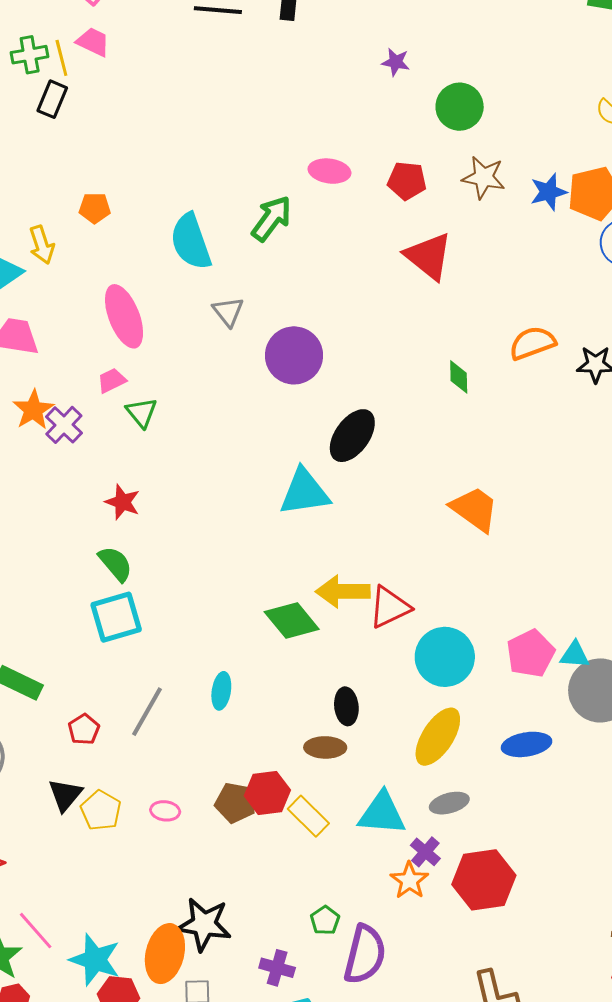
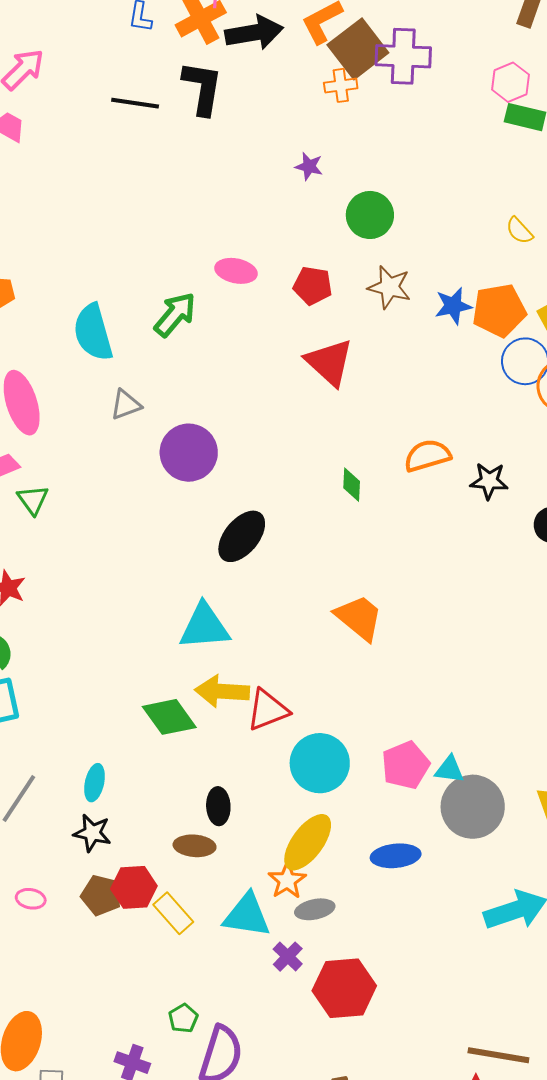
gray triangle: (228, 312) -> (126, 405), turned 44
cyan triangle: (304, 492) -> (204, 627), moved
orange star: (409, 880) -> (287, 880), moved
black star: (204, 924) -> (92, 833), moved, size x0.7

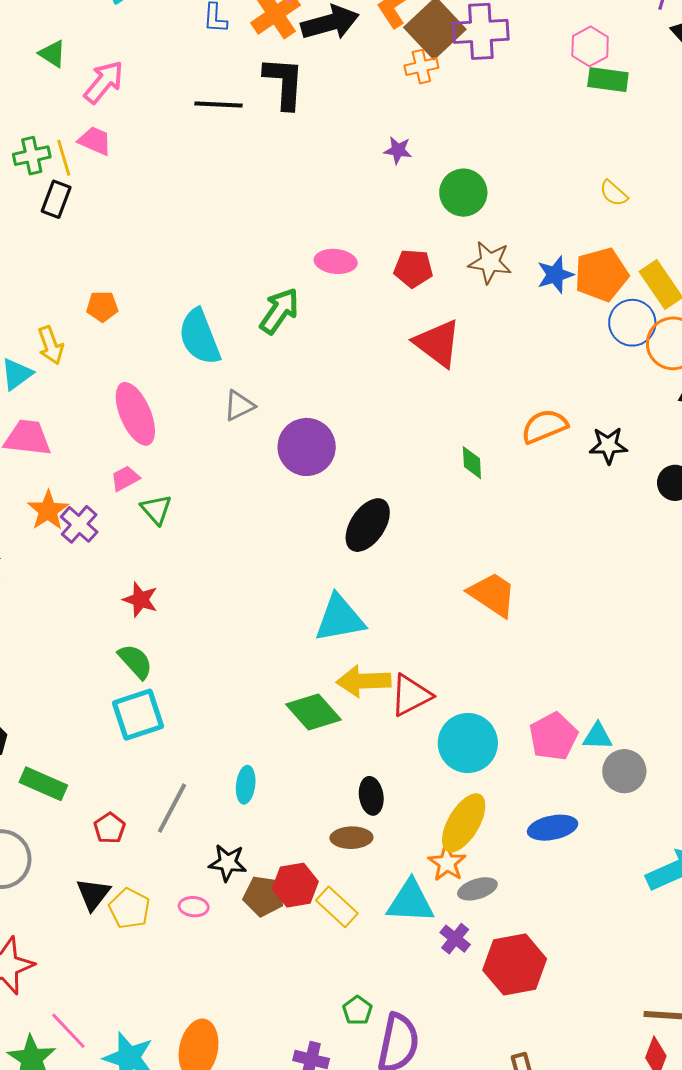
gray circle: (473, 807) -> (624, 771), size x0.7
black star: (92, 833) -> (228, 863), moved

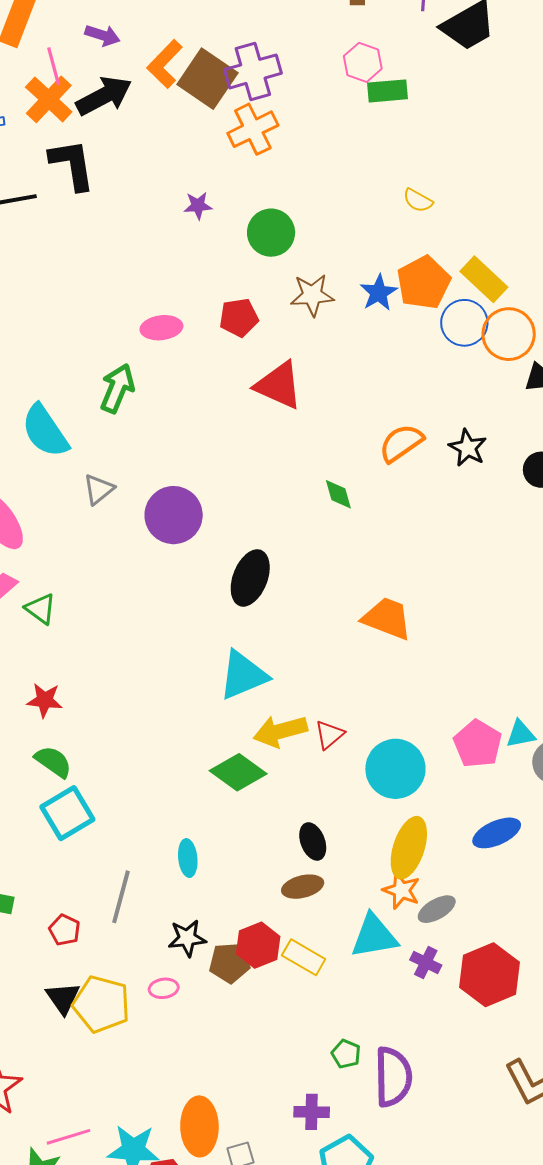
orange cross: (421, 67) -> (253, 129), moved, size x1.5
black star: (608, 445) -> (468, 448), turned -30
red triangle: (411, 695) -> (329, 735), size x0.7
yellow pentagon: (129, 908) -> (101, 1004), size x1.4
pink line: (68, 1031) -> (68, 1137), turned -51

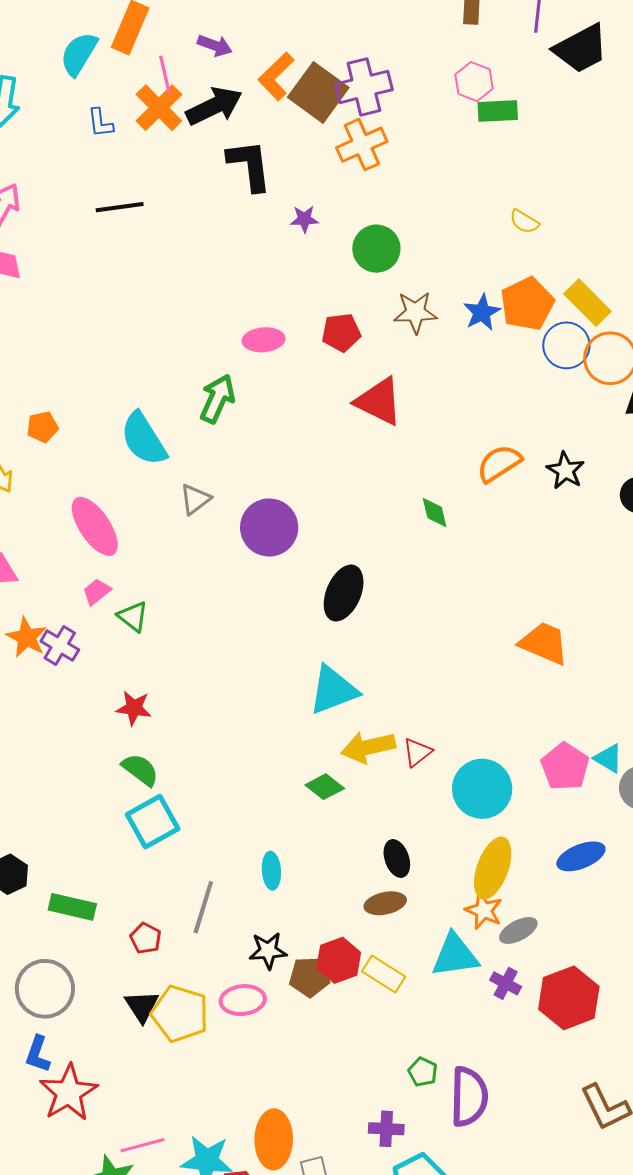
black L-shape: (72, 165) -> (249, 165), moved
orange trapezoid: (387, 618) -> (544, 643), moved
cyan triangle: (521, 734) -> (608, 758), turned 40
green diamond: (238, 772) -> (325, 787), size x0.7
pink ellipse: (164, 988) -> (243, 1000), size x1.5

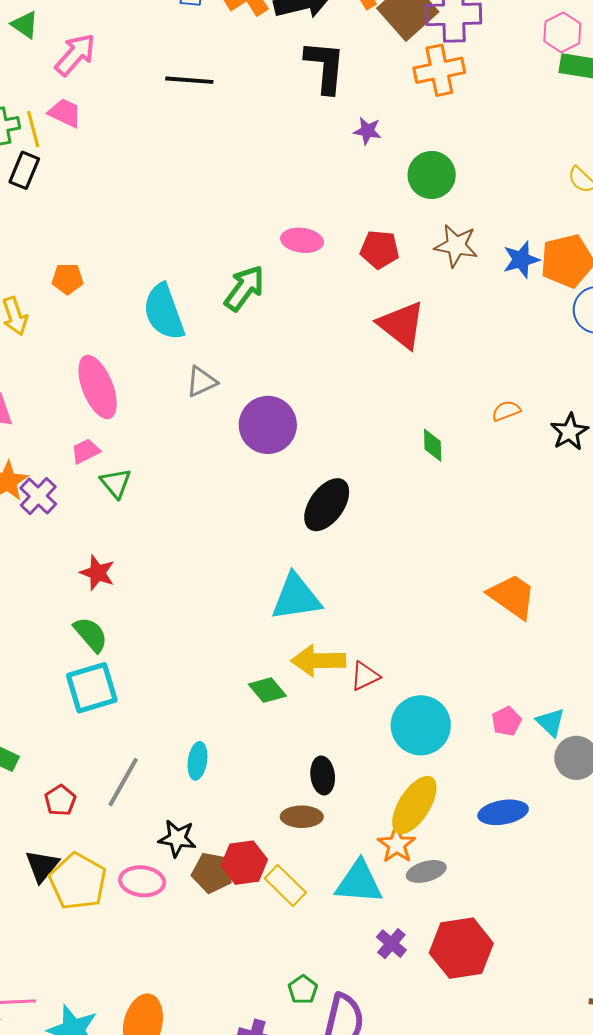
orange semicircle: (499, 463) -> (506, 411), size x0.6
pink pentagon: (565, 767) -> (506, 721), size x0.6
purple cross: (506, 983) -> (391, 944), moved

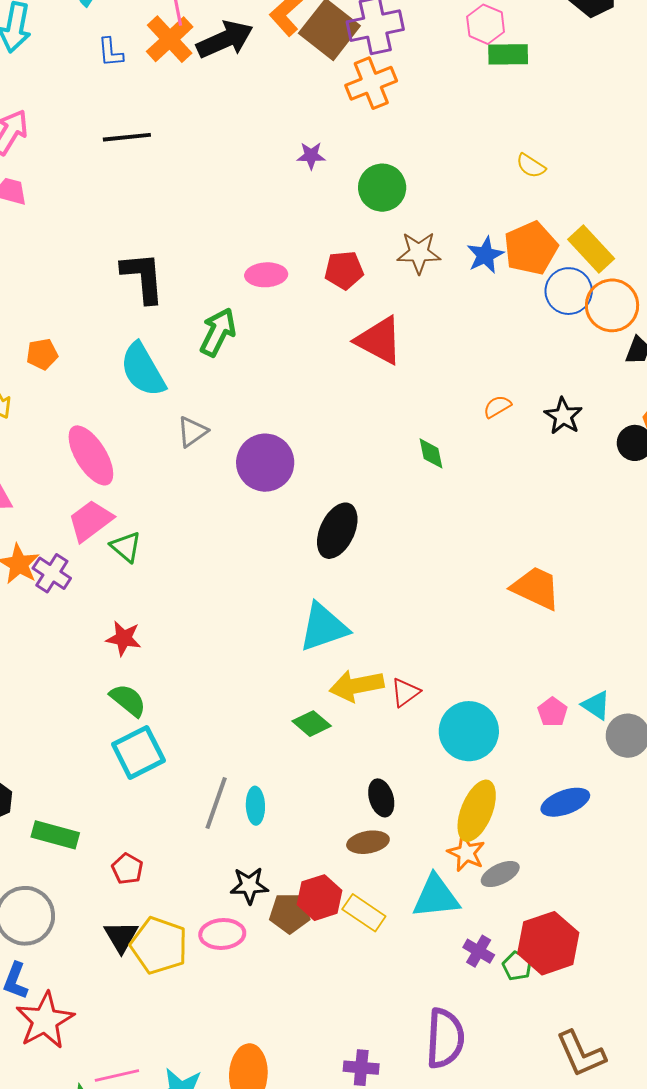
black L-shape: (325, 67) -> (143, 277), moved
pink trapezoid: (86, 451) -> (90, 521), size x1.6
gray line: (123, 782) -> (216, 803), moved
green pentagon: (303, 990) -> (517, 966), moved

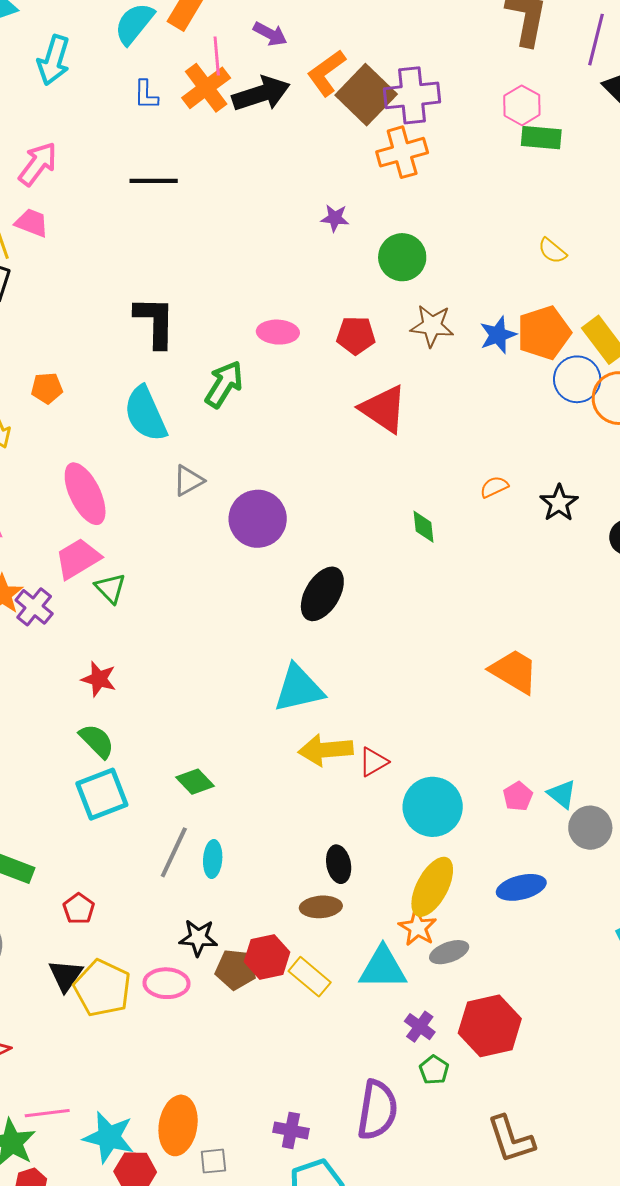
green diamond: (312, 724) -> (195, 782), moved
green pentagon: (517, 966) -> (434, 1070), moved

